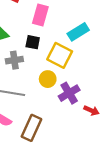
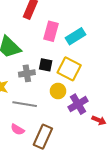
cyan rectangle: (78, 32) -> (75, 36), moved
black square: (33, 42) -> (46, 65), moved

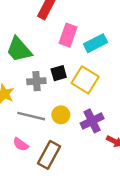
black square: (46, 65) -> (59, 73), turned -32
yellow circle: (58, 91) -> (61, 115), moved

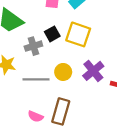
pink semicircle: (21, 144) -> (35, 116), moved

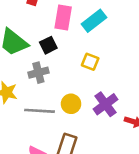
black square: (52, 34) -> (48, 45), moved
yellow square: (78, 34) -> (90, 62), size x0.6

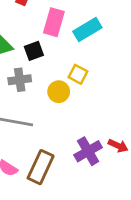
yellow circle: (71, 104) -> (59, 92), moved
purple cross: (105, 104) -> (88, 151), moved

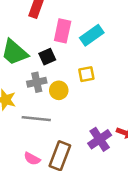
yellow square: (78, 74) -> (86, 74), turned -35
yellow circle: (59, 92) -> (59, 90), moved

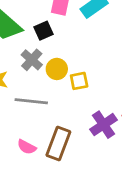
yellow square: (86, 74) -> (79, 81), moved
gray cross: (37, 82) -> (32, 60), turned -36

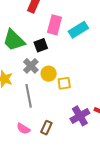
gray line: (31, 101) -> (29, 96), turned 70
brown rectangle: (58, 143) -> (46, 128), size x0.6

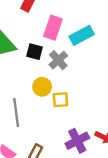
black square: (41, 45) -> (35, 52), turned 32
gray cross: (31, 66) -> (58, 60), moved

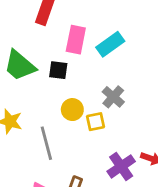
gray cross: (58, 60) -> (113, 97), moved

